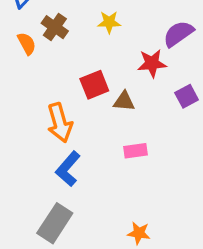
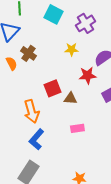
yellow star: (109, 22) -> (71, 49), moved

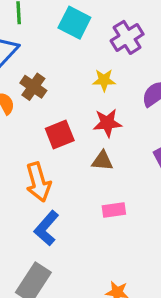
red star: (87, 75) -> (107, 123), moved
red square: (52, 88) -> (60, 134), moved

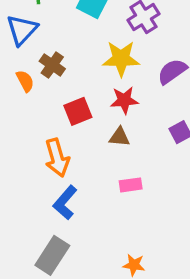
yellow star: (104, 80) -> (121, 59), size x1.6

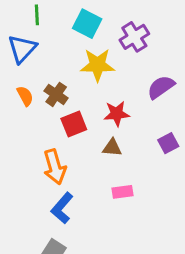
yellow star: (121, 59) -> (97, 65), moved
brown cross: (52, 65) -> (56, 94), moved

